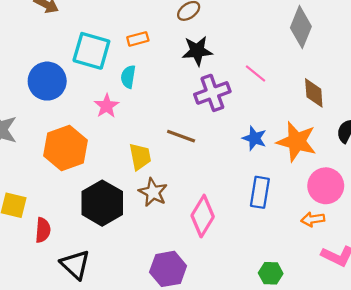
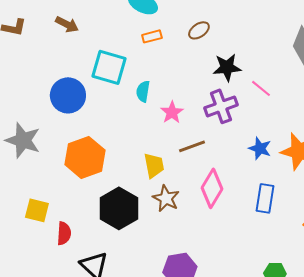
orange rectangle: (138, 39) -> (152, 36), moved
black star: (197, 51) -> (227, 67), moved
pink star: (107, 106) -> (172, 112), moved
brown line: (181, 136) -> (192, 146), turned -40
pink diamond: (203, 216) -> (212, 188), moved

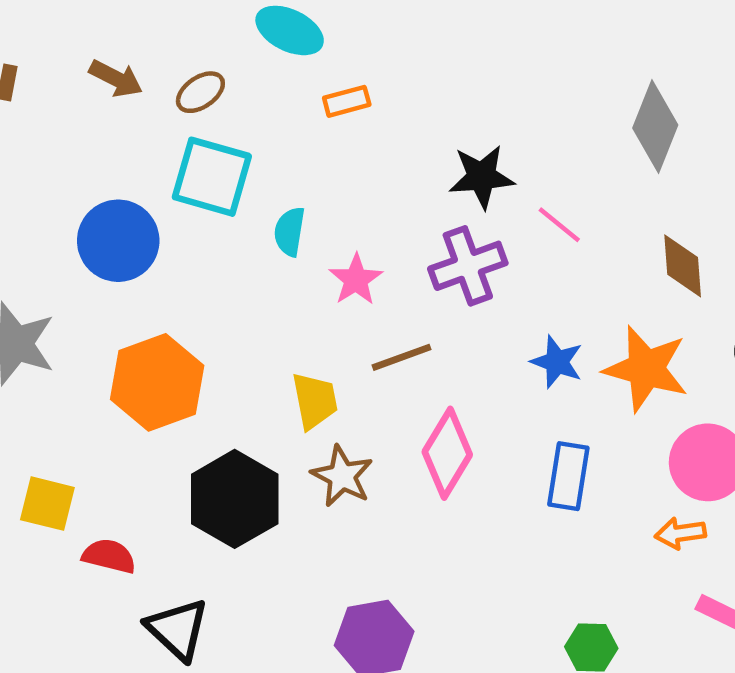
brown ellipse: (199, 30) -> (200, 92), moved
orange rectangle: (152, 36) -> (347, 101), moved
red semicircle: (64, 233) -> (109, 556), turned -80

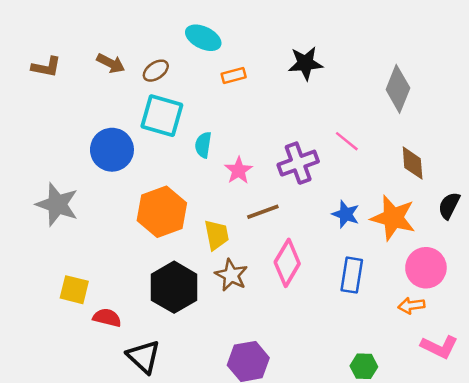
black star: (482, 177) -> (305, 63), moved
orange hexagon: (157, 382) -> (162, 212), moved

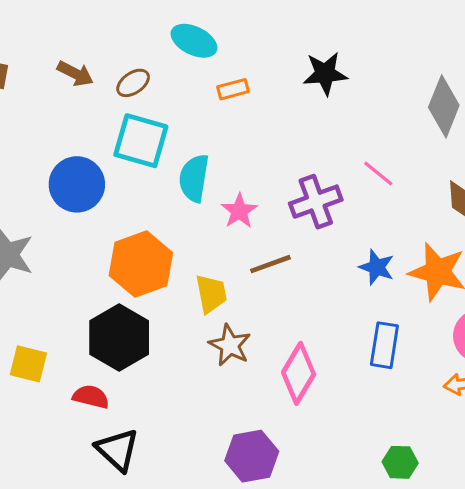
cyan semicircle: (203, 145) -> (194, 178), size x1.4
pink diamond: (287, 263) -> (299, 373), moved
black hexagon: (174, 287) -> (119, 337), moved
red semicircle: (107, 318) -> (91, 397), moved

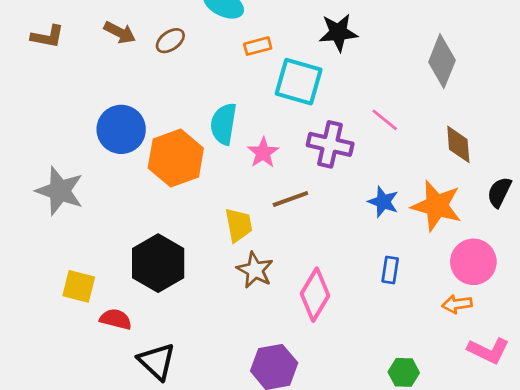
cyan square: (141, 141) -> (299, 82), moved
purple cross: (316, 202) -> (330, 144), turned 33
orange hexagon: (141, 264) -> (176, 158), moved
blue rectangle: (384, 345) -> (390, 270), size x0.7
red semicircle: (91, 397) -> (116, 319), moved

